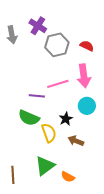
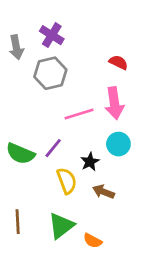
gray hexagon: (57, 45) -> (50, 73), moved
purple line: (37, 96) -> (53, 148), moved, turned -56
green semicircle: (29, 118) -> (20, 154), moved
brown line: (13, 175) -> (18, 222), moved

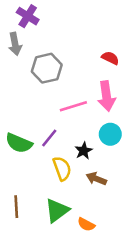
purple cross: (52, 35) -> (28, 16), moved

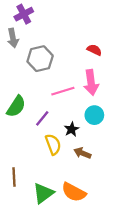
purple cross: (28, 16) -> (24, 14), turned 30
green semicircle: (19, 143) -> (16, 106), moved, turned -80
green triangle: (57, 210) -> (43, 193), moved
orange semicircle: (86, 224) -> (74, 192), size x1.6

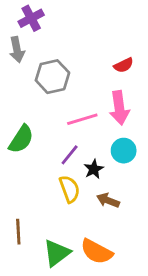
red semicircle: (94, 50) -> (124, 65), turned 128
purple line: (42, 118) -> (70, 155), moved

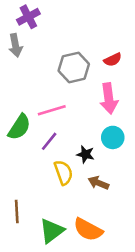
gray hexagon: (52, 77) -> (74, 67), moved
pink line: (82, 119) -> (52, 110), moved
purple line: (70, 155) -> (49, 141), moved
black star: (94, 169) -> (85, 154), turned -30

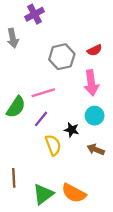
purple cross: (28, 17) -> (35, 14), moved
brown arrow: (98, 183) -> (96, 149), moved

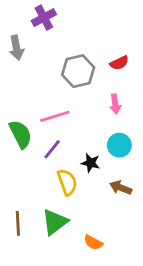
pink arrow: (91, 83) -> (115, 104), size x0.6
green semicircle: (16, 107) -> (21, 134), turned -60
orange semicircle: (74, 193) -> (93, 242), size x0.6
green triangle: (43, 194) -> (55, 222), moved

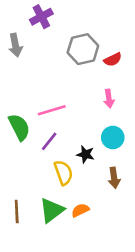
gray hexagon: (78, 71) -> (83, 49), moved
brown arrow: (121, 188) -> (114, 178), turned -120
orange semicircle: (93, 242) -> (80, 210), moved, turned 126

